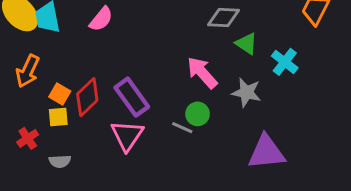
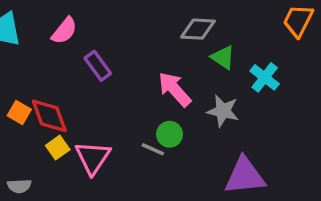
red diamond: (87, 97) -> (49, 116), turned -66
purple rectangle: (132, 97) -> (98, 66), moved, size x0.7
yellow square: (58, 117) -> (58, 148), moved, turned -30

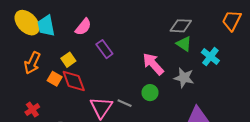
gray diamond: (198, 29) -> (181, 26), moved
yellow square: (58, 148) -> (68, 60), moved
gray line: (153, 149) -> (125, 103), moved

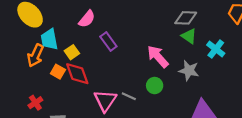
cyan trapezoid: (46, 26) -> (49, 39), moved

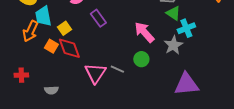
cyan cross: (216, 49) -> (186, 28), moved, turned 30
gray star: (189, 70) -> (173, 45), turned 30
red cross: (35, 103) -> (21, 75), moved, turned 32

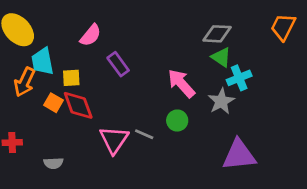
yellow square: (64, 28) -> (71, 78), turned 32

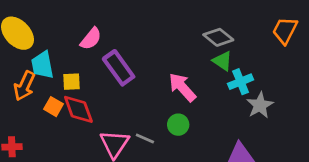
gray diamond: (217, 34) -> (218, 37), turned 36
purple rectangle: (118, 64) -> (119, 68), size x1.4
gray star: (221, 101) -> (260, 105), moved

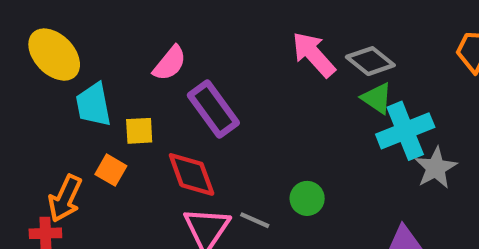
cyan cross: (241, 82) -> (405, 131), size x1.4
orange arrow: (24, 86) -> (65, 198), moved
pink arrow: (182, 87) -> (314, 55), moved
red diamond: (78, 109) -> (192, 174), moved

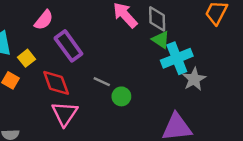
gray diamond: (370, 61) -> (157, 19), turned 50
yellow square: (139, 131) -> (26, 58), turned -35
gray line: (255, 220) -> (102, 82), moved

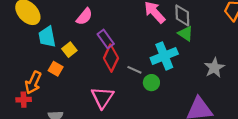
purple rectangle: (68, 46) -> (106, 39), size x0.7
cyan cross: (177, 58) -> (164, 56), moved
red diamond: (56, 83) -> (111, 58), moved, turned 45

